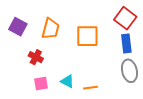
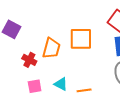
orange trapezoid: (51, 29) -> (51, 48), moved

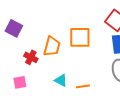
pink square: (35, 86) -> (20, 82), moved

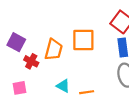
purple square: (14, 28) -> (16, 42), moved

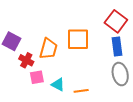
pink square: (19, 88) -> (37, 77), moved

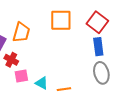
orange square: (78, 39) -> (61, 20), moved
orange trapezoid: (48, 49) -> (21, 32), moved

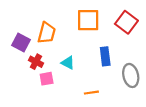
blue rectangle: (98, 47) -> (105, 56), moved
cyan triangle: (42, 83) -> (68, 63), moved

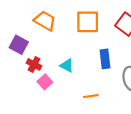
orange trapezoid: (47, 33) -> (45, 21), moved, turned -75
pink square: (47, 79) -> (45, 82), turned -32

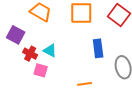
cyan triangle: (67, 66) -> (50, 51), moved
pink square: (45, 82) -> (41, 70), turned -32

